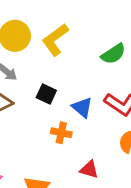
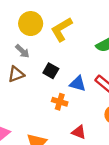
blue triangle: (82, 107) -> (78, 84), turned -30

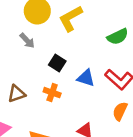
brown triangle: (16, 74) -> (17, 94), moved
orange cross: (60, 102) -> (52, 93), moved

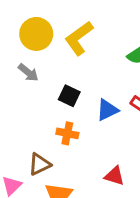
blue triangle: (86, 78) -> (107, 110), turned -36
brown triangle: (17, 94) -> (39, 164), moved

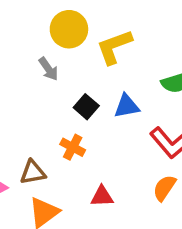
blue triangle: (107, 110) -> (127, 106), moved
red triangle: (114, 176) -> (102, 196), moved, turned -35

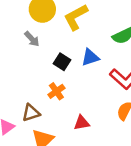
orange cross: (73, 147) -> (56, 91), turned 35

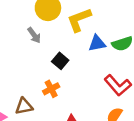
blue triangle: (90, 57) -> (97, 43), moved

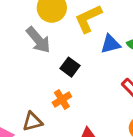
gray arrow: (34, 35) -> (38, 40), size x1.5

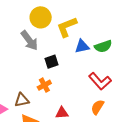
black square: (70, 67) -> (52, 62), turned 32

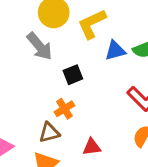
brown triangle: (22, 100) -> (49, 133), moved

